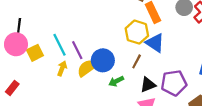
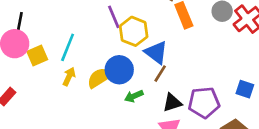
yellow hexagon: (137, 32) -> (134, 31), moved
blue triangle: (155, 43) -> (156, 52), moved
cyan line: (59, 45) -> (68, 47), turned 45
purple line: (77, 50) -> (114, 17), moved

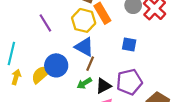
yellow hexagon: (134, 31) -> (84, 20), moved
blue square: (245, 89) -> (129, 44), moved
green arrow: (134, 96) -> (84, 83), moved

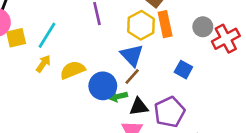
blue circle: (56, 65) -> (103, 86), moved
purple pentagon: (129, 82) -> (169, 112), turned -30

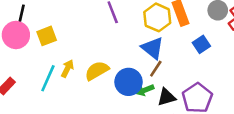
cyan line: (47, 35) -> (48, 78), moved
yellow square: (16, 38) -> (47, 36), moved
blue square: (183, 70) -> (201, 44), moved, turned 36

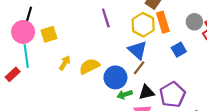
cyan line: (48, 78) -> (26, 56), moved, turned -35
green arrow: (145, 90) -> (125, 95), moved

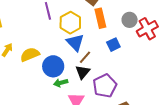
yellow hexagon: (143, 25) -> (70, 23), moved
brown line: (139, 68) -> (85, 57), moved
black triangle: (147, 92) -> (83, 72), moved, turned -42

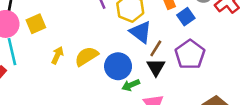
blue square: (113, 45) -> (186, 17), moved
purple pentagon: (105, 86) -> (190, 54), moved

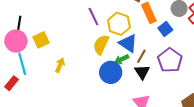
yellow semicircle: (86, 56) -> (101, 44), moved, turned -30
green arrow: (131, 85) -> (122, 59), moved

